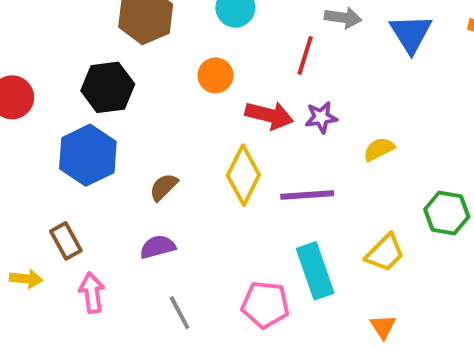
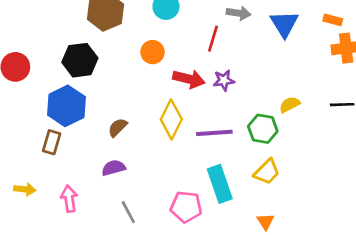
yellow semicircle: (379, 149) -> (290, 105), moved
green hexagon: (447, 213) -> (263, 129), moved
brown rectangle: (66, 241) -> (52, 142), moved, turned 45

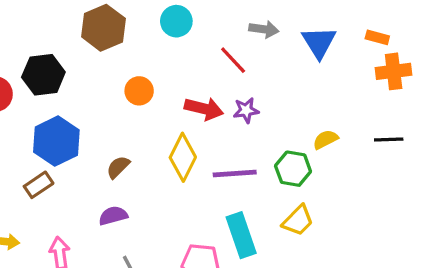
red line: (213, 39) -> (233, 60), turned -60
orange circle: (153, 52) -> (139, 91), moved
black hexagon: (80, 60) -> (43, 75), moved
brown rectangle: (52, 142) -> (39, 185), turned 40

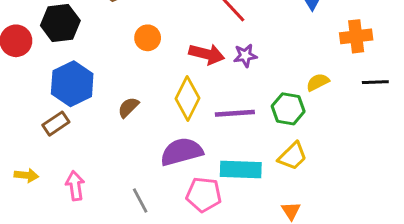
orange cross: (394, 71) -> (356, 36), moved
purple semicircle: (113, 216) -> (182, 152), moved, size x1.6
cyan rectangle: (241, 235) -> (241, 169), turned -69

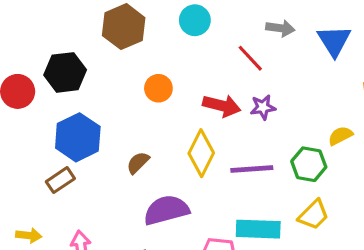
purple semicircle: (182, 152) -> (166, 210), moved

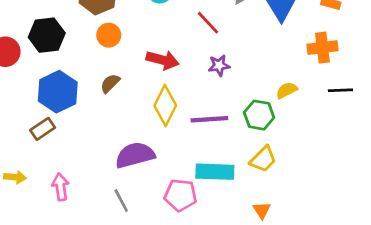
orange circle: (158, 88) -> (109, 35), moved
red arrow: (222, 106) -> (163, 60), moved
brown semicircle: (138, 163) -> (110, 83), moved

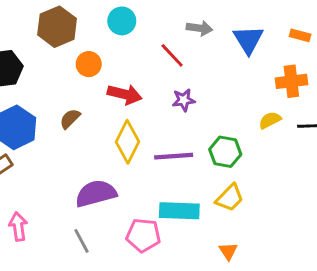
orange circle: (109, 35) -> (89, 64), moved
yellow semicircle: (287, 90) -> (270, 120), moved

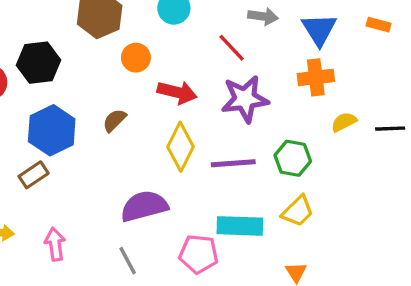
orange cross: (291, 81) -> (316, 77), moved
purple star: (184, 100) -> (245, 99), size x1.8

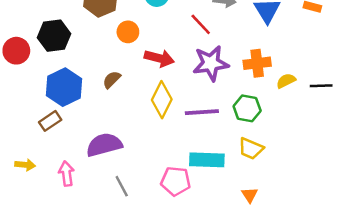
orange cross: (316, 77) -> (257, 63), moved
purple semicircle: (144, 206) -> (104, 145), moved
yellow trapezoid: (298, 211) -> (251, 149), turned 68

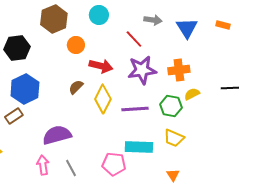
brown semicircle: (112, 80) -> (76, 87), moved
yellow semicircle: (286, 81) -> (192, 94), moved
pink arrow: (66, 174) -> (43, 165), moved

